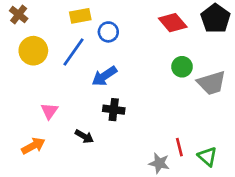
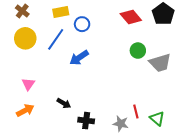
brown cross: (19, 15) -> (22, 11), moved
black cross: (114, 110) -> (86, 121), moved
pink triangle: (49, 111) -> (28, 84), moved

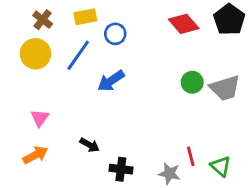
brown cross: (22, 11) -> (43, 20), moved
green circle: (138, 51) -> (192, 82), moved

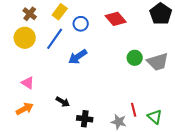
yellow rectangle: (85, 17) -> (60, 12), turned -42
red diamond: (184, 24) -> (116, 19), moved
pink triangle: (40, 118) -> (28, 83), turned -32

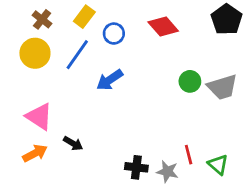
pink triangle: (28, 83) -> (39, 117), size x1.5
black arrow: (63, 102) -> (73, 143), moved
black cross: (85, 119) -> (136, 167), moved

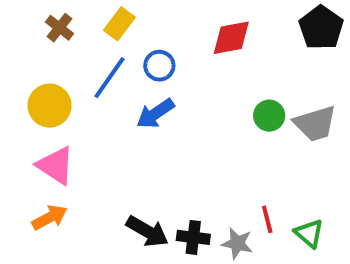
red diamond: (163, 26) -> (231, 38), turned -60
blue circle: (114, 34) -> (159, 66), moved
yellow circle: (35, 53) -> (50, 106), moved
black arrow: (73, 143) -> (147, 231), moved, size x1.5

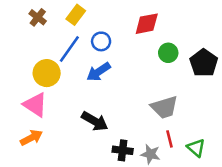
black pentagon: (321, 28) -> (204, 63), moved
yellow circle: (50, 106) -> (47, 73), moved
green circle: (269, 116) -> (168, 53), moved
gray trapezoid: (315, 124) -> (164, 107), moved
black arrow: (147, 231) -> (95, 121), moved

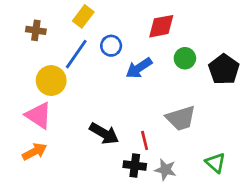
brown cross: (38, 17) -> (36, 30), moved, turned -30
blue arrow: (99, 72) -> (139, 68), moved
red line: (169, 139) -> (145, 140), moved

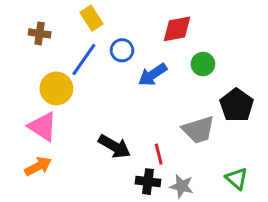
yellow rectangle: (83, 16) -> (91, 18), turned -70
black pentagon: (224, 69) -> (237, 105), moved

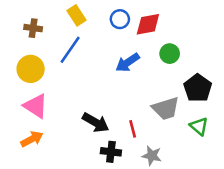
blue circle: (122, 50) -> (120, 19), moved
yellow circle: (56, 88) -> (31, 69), moved
green triangle: (237, 179) -> (199, 126), moved
black cross: (148, 182) -> (111, 152), moved

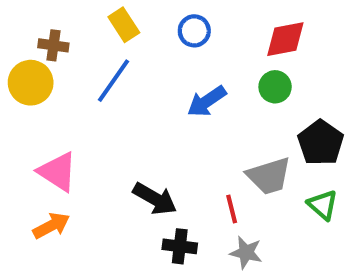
red diamond: (148, 24) -> (285, 39), moved
yellow circle: (31, 69) -> (31, 83), moved
red line: (133, 129) -> (232, 209), moved

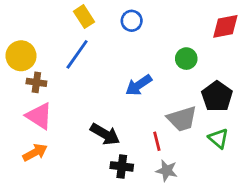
red diamond: (285, 39) -> (225, 26), moved
brown cross: (53, 45) -> (36, 82), moved
blue arrow: (207, 101) -> (139, 85), moved

